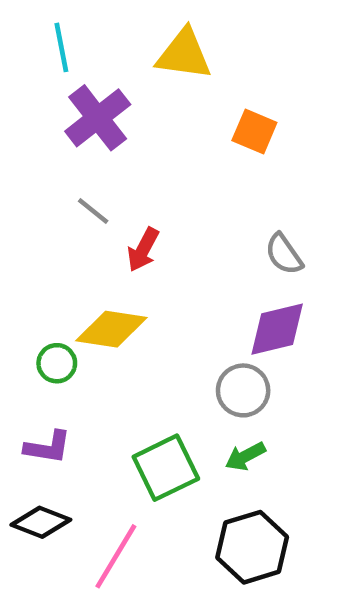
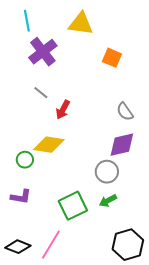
black diamond: (41, 522) -> (18, 247), moved
black hexagon: (252, 547) -> (128, 245), moved

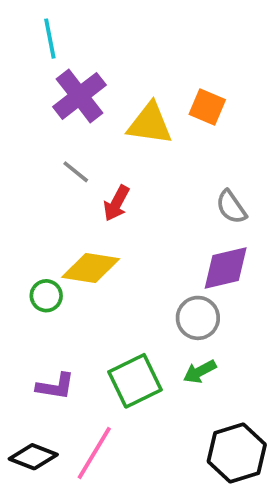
yellow triangle: (81, 24) -> (150, 124), moved
purple L-shape: (21, 197) -> (55, 386), moved

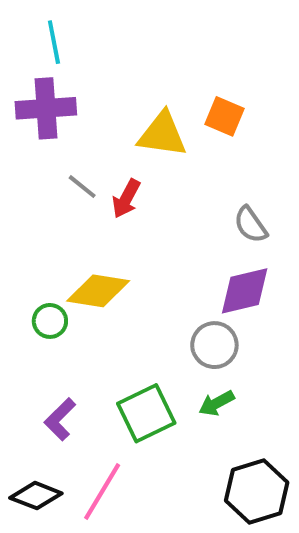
purple cross: (80, 96) -> (46, 108), moved, turned 34
red arrow: (117, 203) -> (126, 199), moved
purple L-shape: (55, 386) -> (60, 419), turned 126

